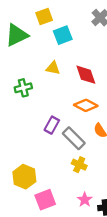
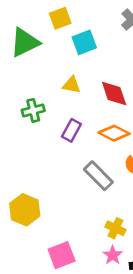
purple rectangle: (52, 125) -> (71, 130), moved
yellow cross: (79, 165) -> (115, 228), moved
yellow hexagon: (24, 177) -> (25, 210), moved

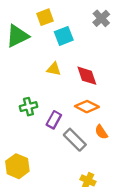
green cross: (33, 110) -> (28, 107), moved
purple rectangle: (71, 130) -> (54, 120), moved

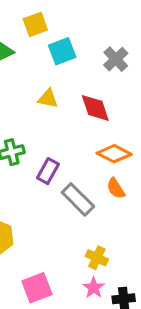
gray cross: (101, 18) -> (116, 59), moved
orange diamond: (87, 107) -> (114, 154), moved

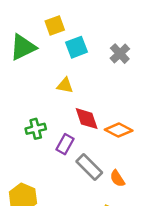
red diamond: (95, 108) -> (87, 119), moved
orange semicircle: (116, 188) -> (117, 179), moved

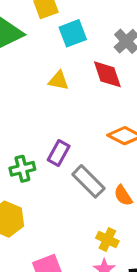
red diamond: (87, 119) -> (107, 74), moved
green cross: (36, 129) -> (22, 169), moved

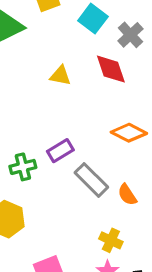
cyan square: (73, 33) -> (93, 19), moved, turned -32
purple rectangle: (59, 153) -> (60, 151), turned 30

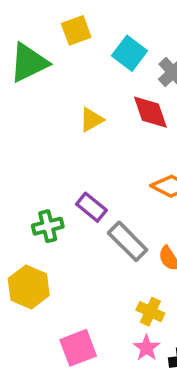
yellow triangle: (60, 76) -> (91, 120), turned -40
purple rectangle: (60, 151) -> (91, 207), turned 70

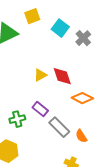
red diamond: (150, 112) -> (62, 76), moved
yellow triangle: (91, 120) -> (40, 75), moved

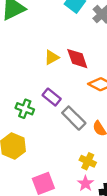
green cross: (17, 119) -> (25, 109), turned 35

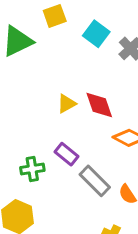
green cross: (25, 109) -> (32, 169), turned -30

